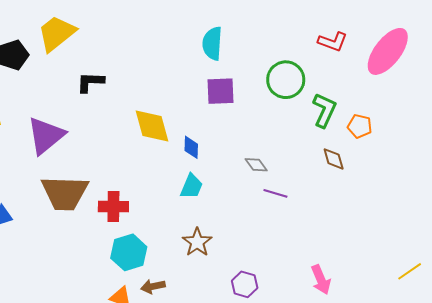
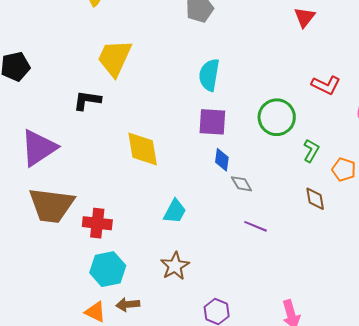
yellow trapezoid: (57, 33) -> (115, 58), moved, turned -33
green L-shape: (324, 110) -> (311, 151), size x0.7
blue diamond: (191, 147) -> (222, 160), moved
gray diamond: (256, 165) -> (242, 184), moved

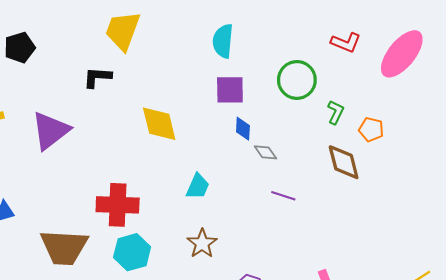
brown diamond: (315, 199) -> (344, 162), size x1.5
brown trapezoid: (51, 205) -> (64, 247), moved
red cross: (97, 223) -> (118, 205), size x1.4

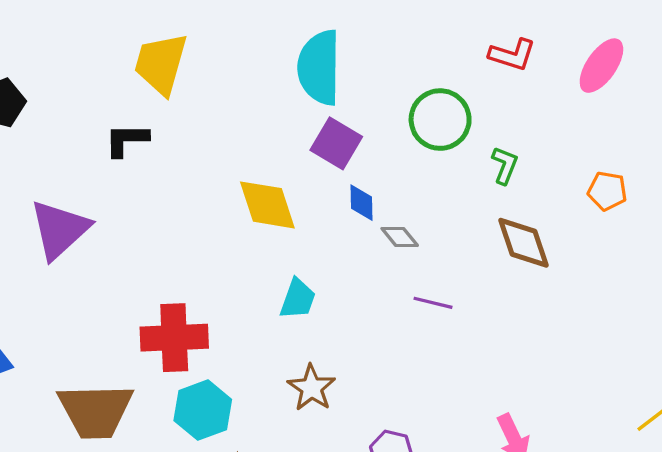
cyan semicircle: (223, 41) -> (319, 68), size x1.4
pink ellipse: (402, 54) -> (601, 66), size x0.7
purple square: (230, 90) -> (336, 143), turned 36
yellow diamond: (159, 124) -> (267, 205), moved
orange pentagon: (371, 129) -> (607, 191), moved

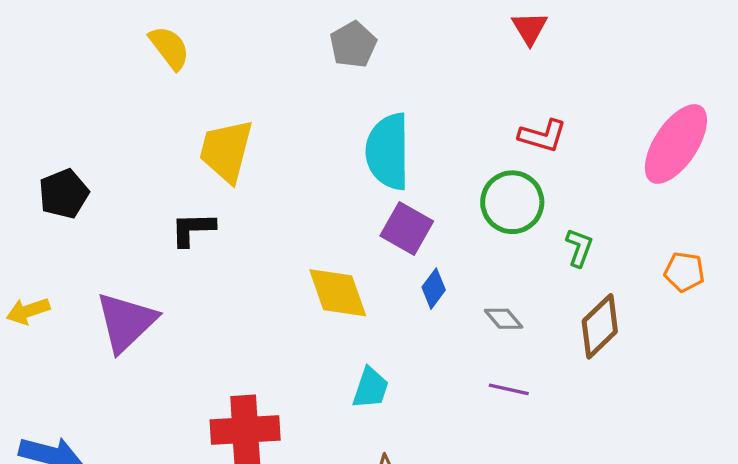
red L-shape: (512, 55) -> (543, 136), moved
pink ellipse: (601, 66) -> (676, 144), size x1.4
blue diamond: (361, 203) -> (434, 289), turned 39
gray diamond: (400, 237) -> (504, 319), moved
brown diamond: (523, 243) -> (600, 326), turned 66

